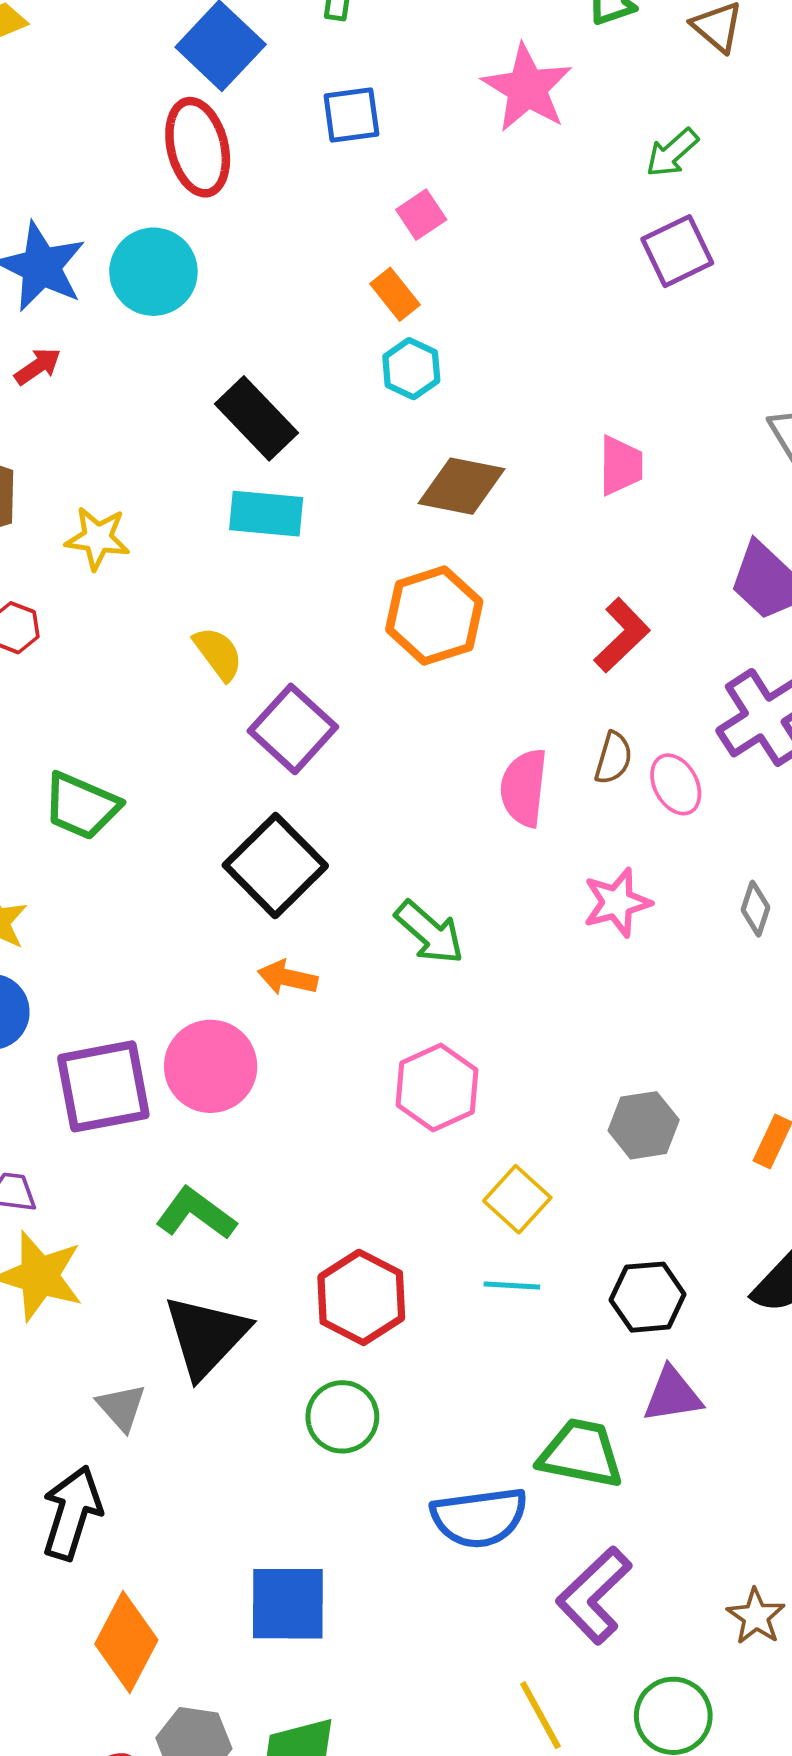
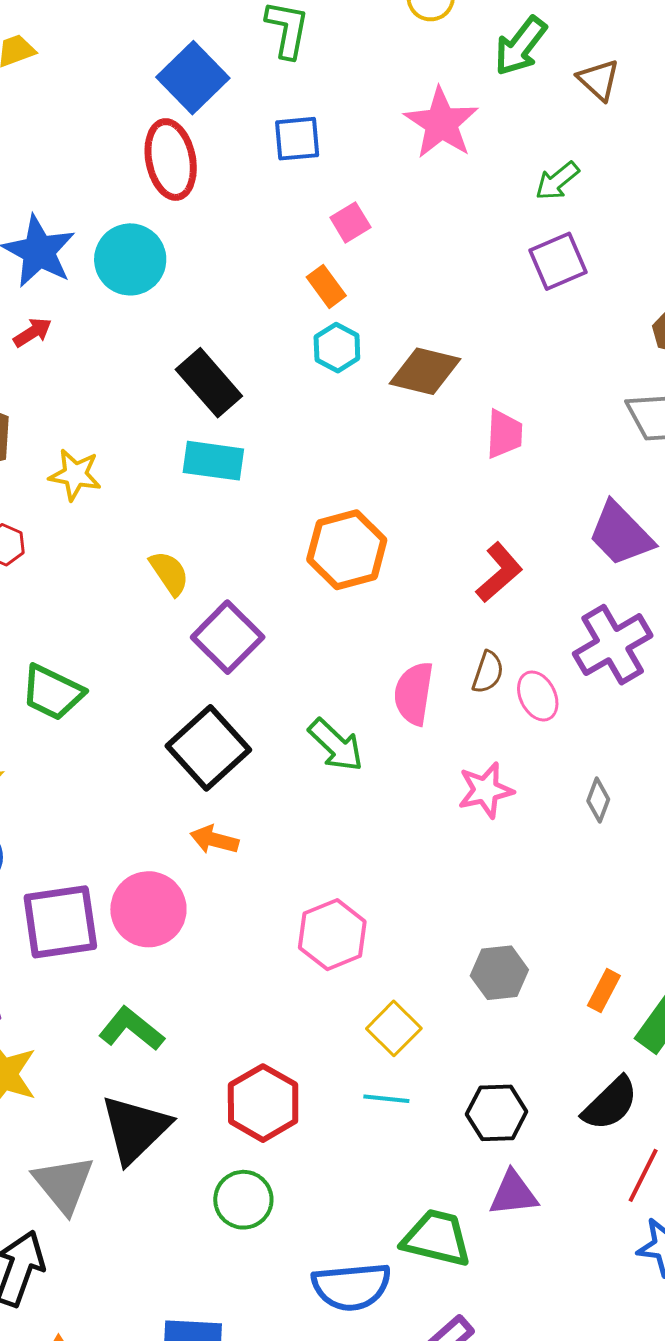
brown diamond: (462, 486) -> (425, 371), moved
green arrow: (429, 932) -> (336, 745), moved
gray triangle: (121, 1407) -> (64, 1184), size x1.5

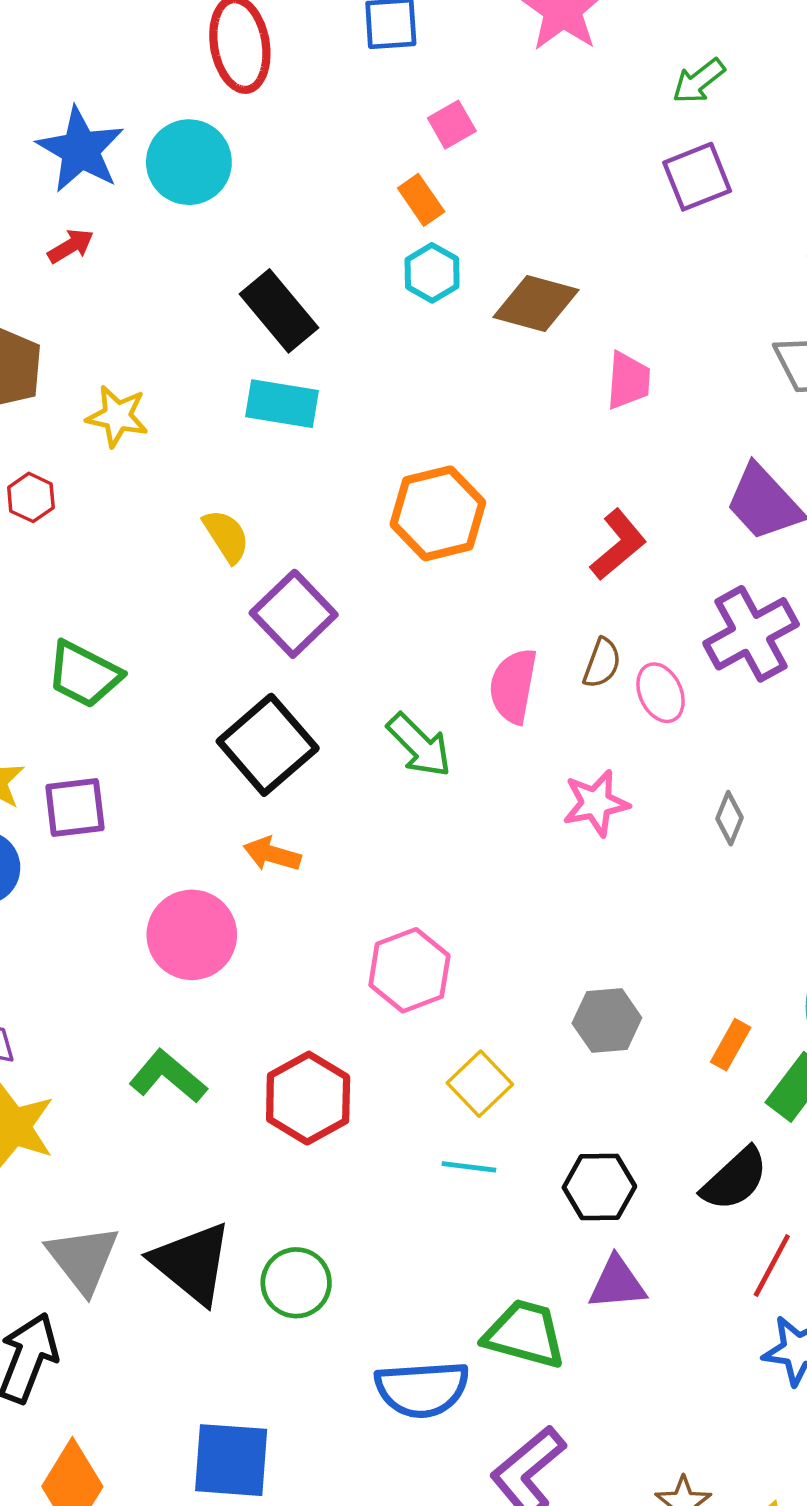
purple square: (60, 922) -> (75, 808), moved, size x0.7
red hexagon: (263, 1103) -> (308, 1098), moved
black triangle: (135, 1129) -> (192, 1263), moved, turned -38

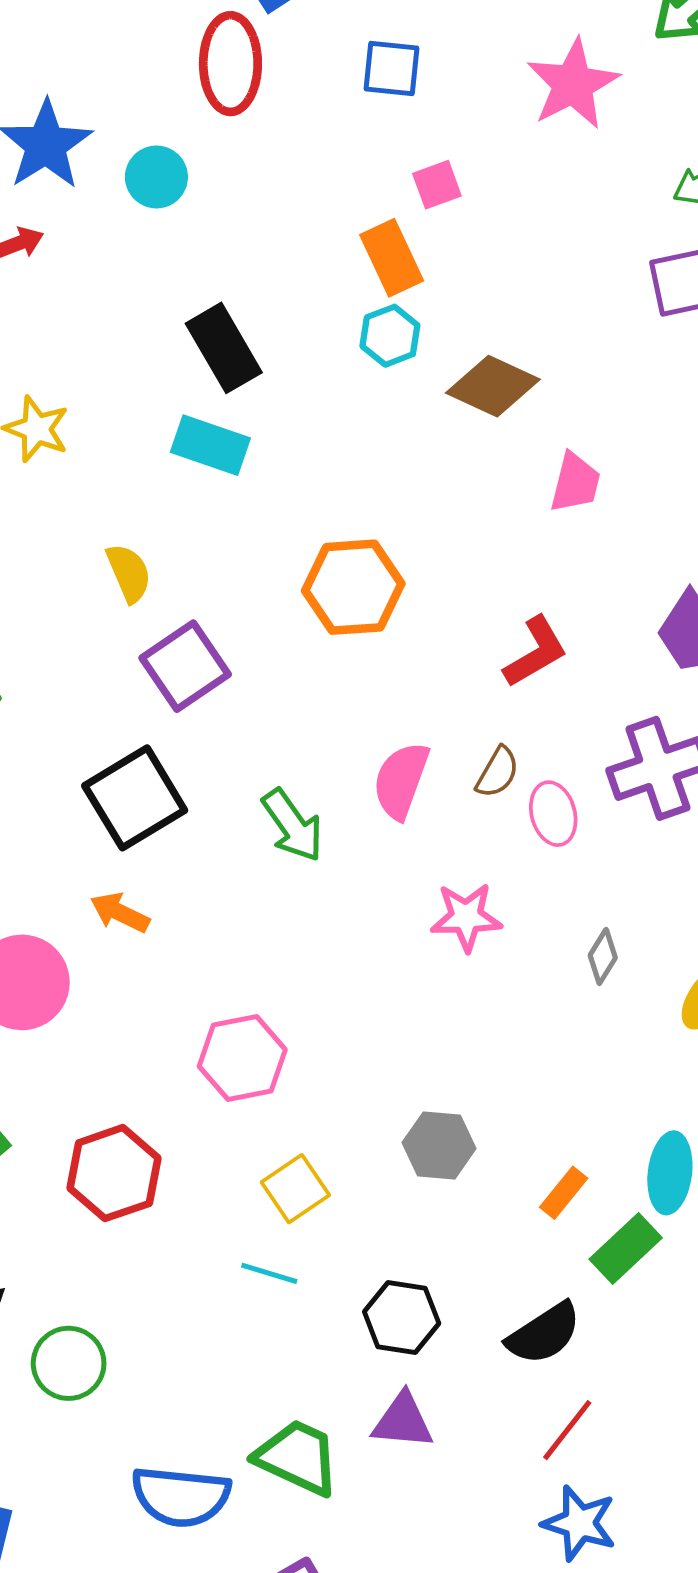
cyan circle: (189, 162) -> (156, 177), size x0.7
orange rectangle: (421, 200) -> (392, 258), size x1.4

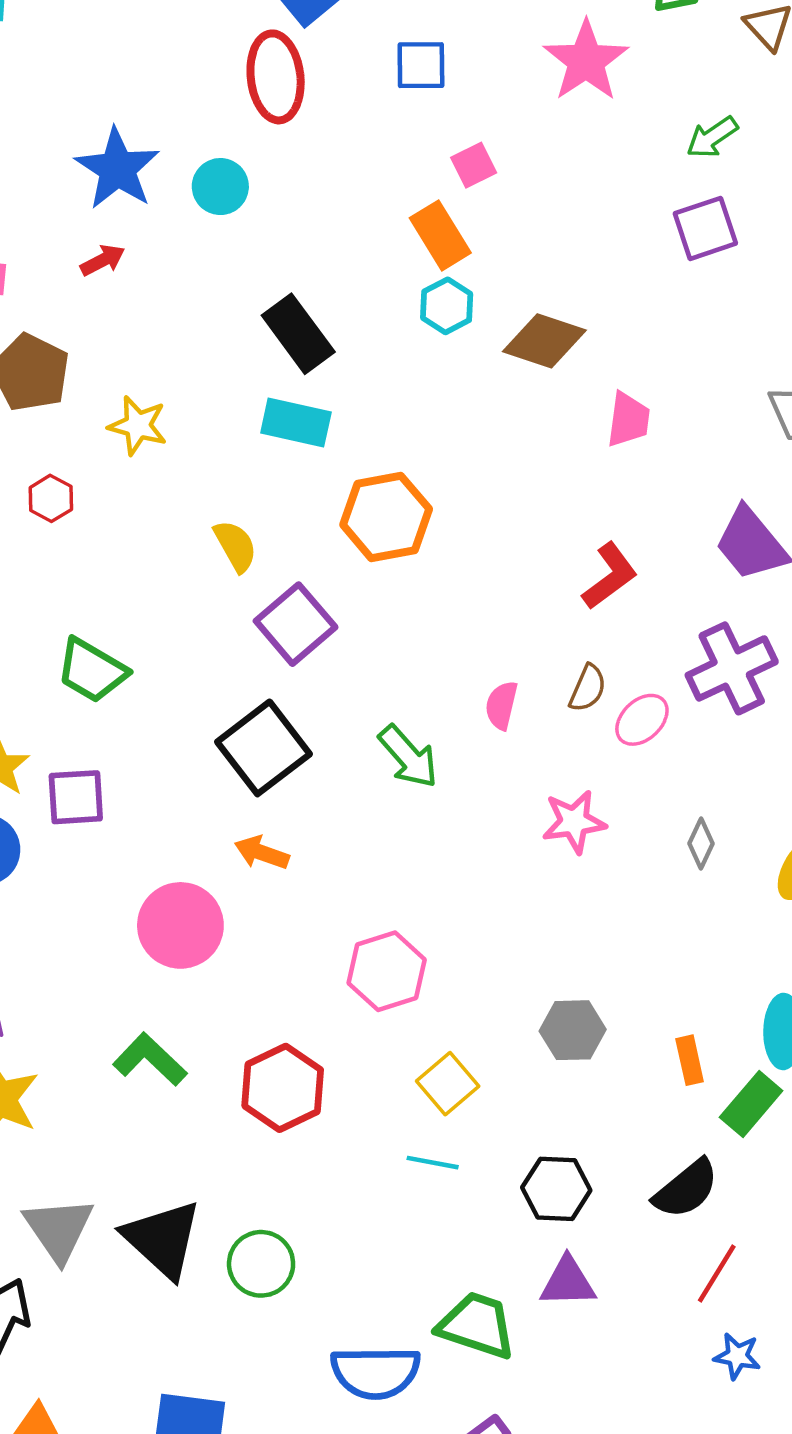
orange hexagon: (353, 587) -> (386, 517), moved
pink semicircle: (401, 780) -> (501, 705), size x0.7
pink ellipse: (553, 814) -> (642, 720), turned 68
orange rectangle: (564, 1193) -> (690, 1060), turned -45
blue star: (579, 1523) -> (737, 1356), size x0.7

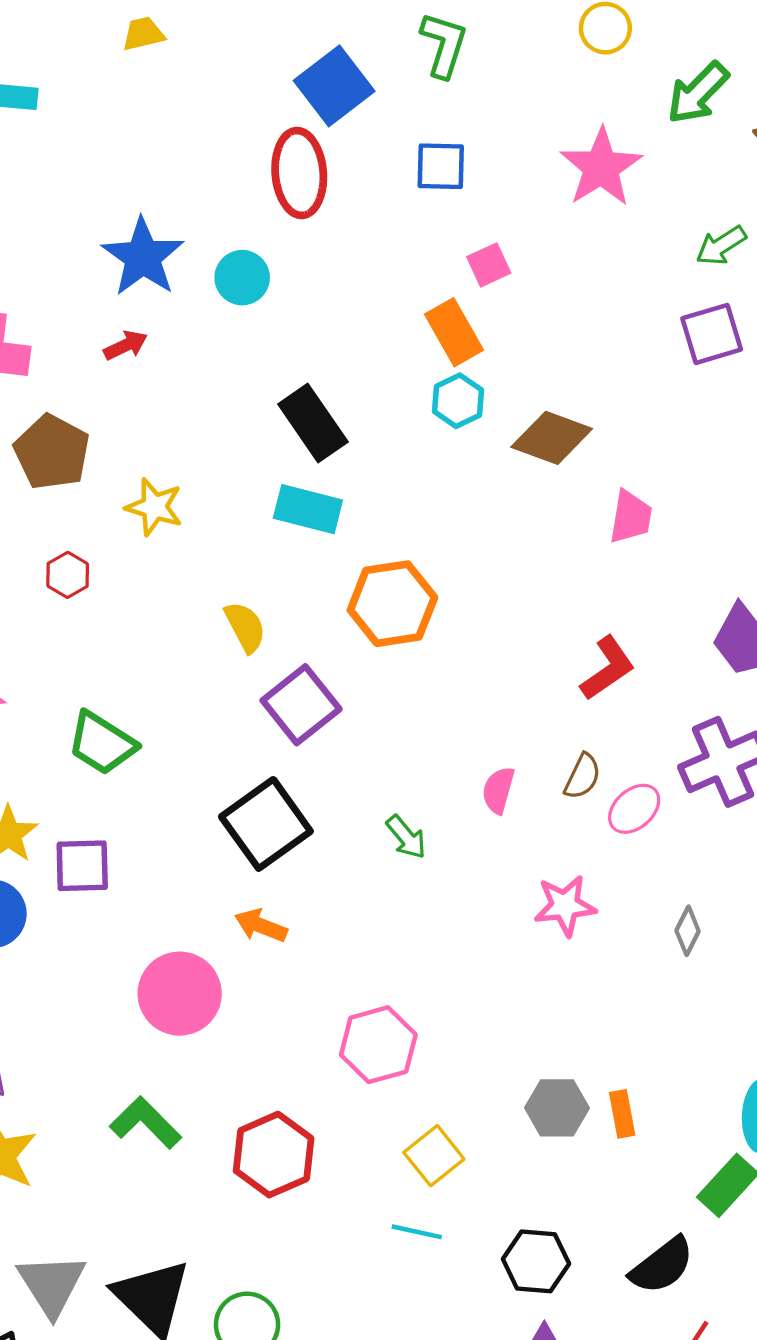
green arrow: (408, 757) -> (406, 837), size x0.7
orange rectangle: (690, 1060) -> (622, 1114), moved

